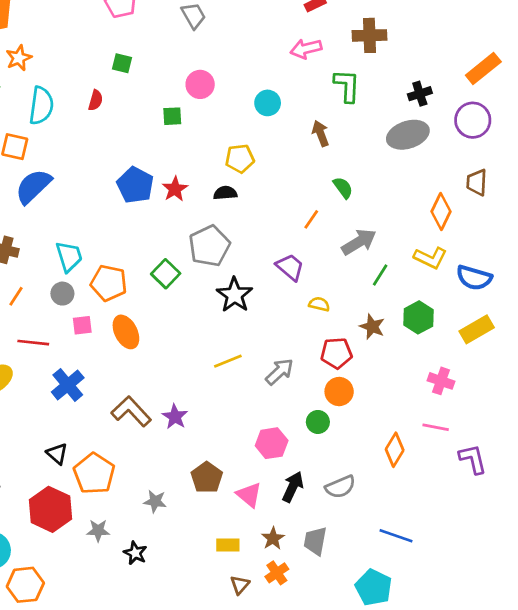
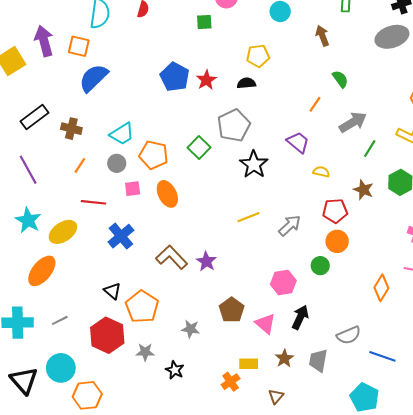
cyan trapezoid: (69, 256) -> (122, 134), turned 75
gray semicircle: (340, 487) -> (349, 335), moved
orange cross: (277, 573) -> (231, 382), moved
brown triangle: (240, 585) -> (276, 396), moved

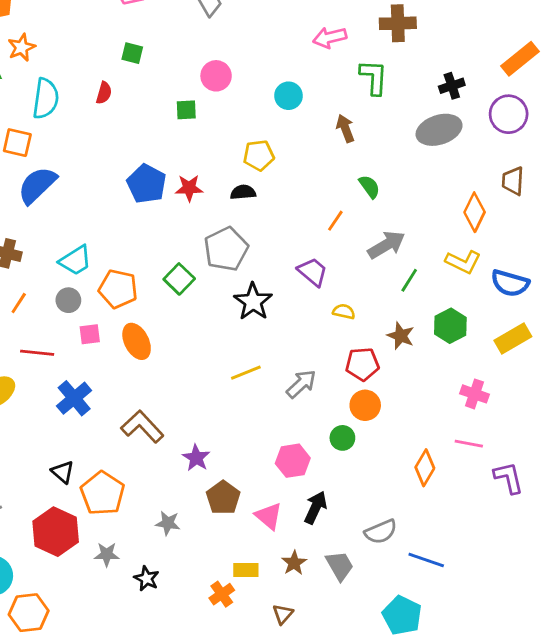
red star: (206, 80) -> (189, 188), turned 30
purple star: (206, 261) -> (196, 458), moved
gray trapezoid: (318, 361) -> (340, 566), turned 140

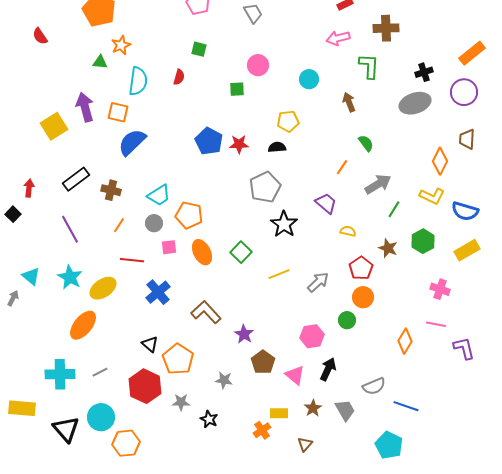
green square: (179, 279) -> (241, 252), moved
red pentagon: (362, 364) -> (361, 268), turned -30

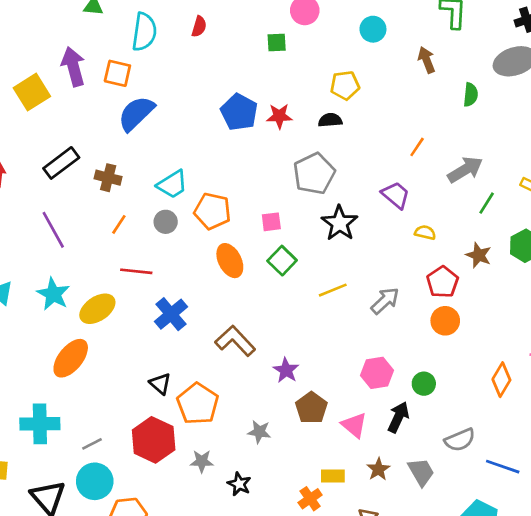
green semicircle: (366, 143) -> (471, 95), moved, turned 42
pink square: (169, 247) -> (271, 222), moved
green circle: (347, 320) -> (424, 384), moved
gray line: (100, 372) -> (92, 444), moved

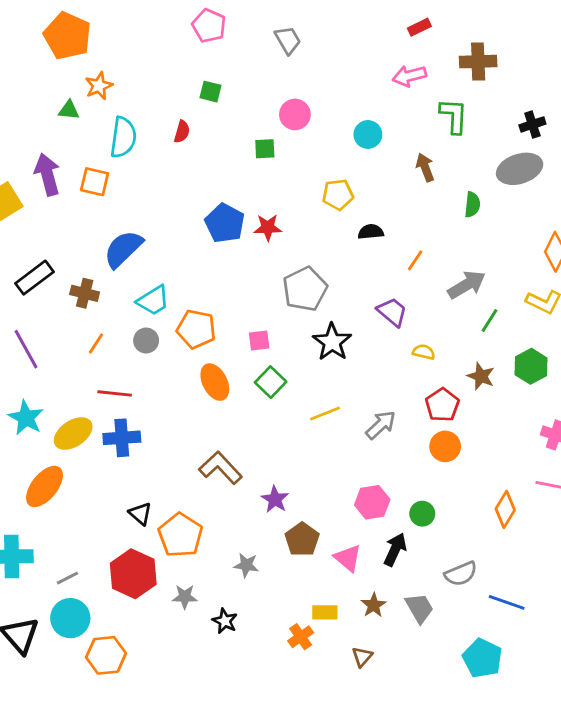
blue semicircle: (136, 113) -> (123, 249), moved
black semicircle: (330, 120) -> (371, 232), moved
blue cross: (171, 314) -> (122, 438), moved, turned 36

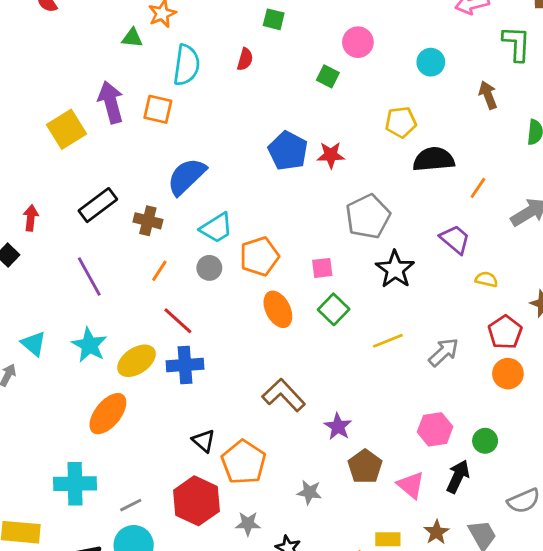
green square: (265, 149) -> (328, 76), turned 30
black semicircle: (371, 232) -> (434, 159), size x1.6
orange pentagon: (196, 329) -> (259, 256), turned -30
red line: (115, 393) -> (178, 321), turned 36

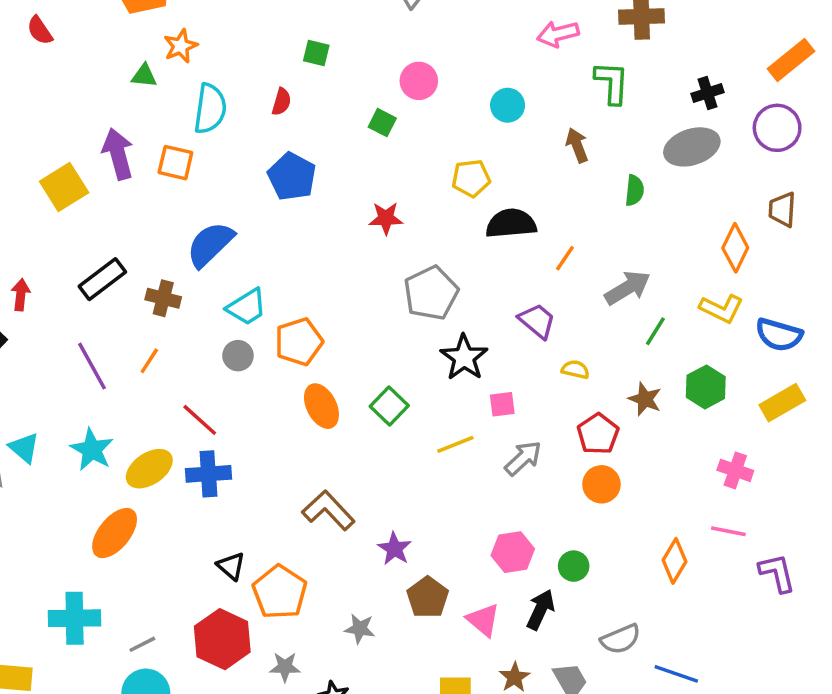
blue pentagon: (288, 151) -> (292, 177), moved
pink square: (322, 268) -> (502, 404), moved
orange line: (159, 271) -> (149, 361), moved

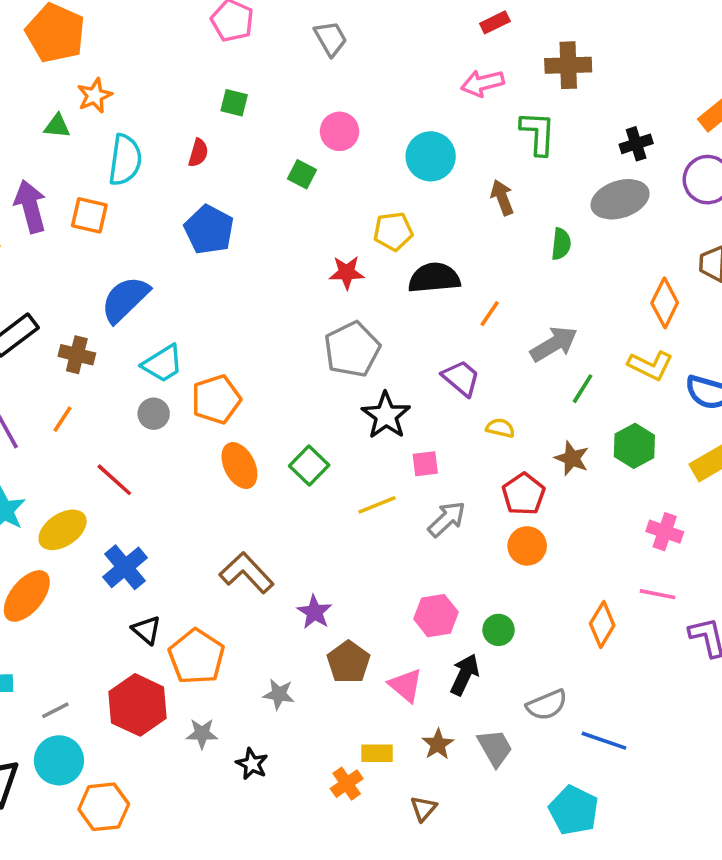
cyan circle: (508, 105) -> (431, 156), size x1.4
red star: (386, 218) -> (347, 273), moved
blue cross: (208, 474) -> (125, 567), moved, turned -36

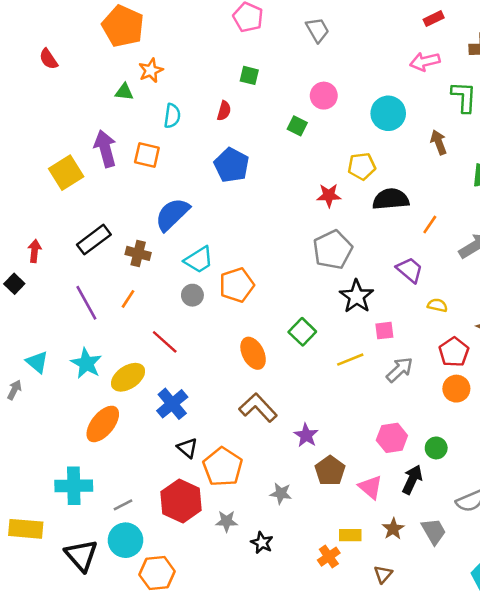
cyan semicircle: (125, 160) -> (172, 116), size x0.7
orange ellipse: (239, 466) -> (253, 353), moved

